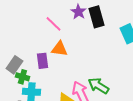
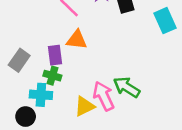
green cross: (22, 77) -> (52, 76), moved

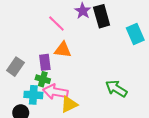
green arrow: (127, 87) -> (116, 89), moved
pink arrow: (104, 96) -> (55, 92), moved, turned -55

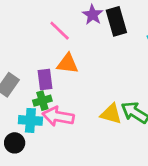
green cross: (43, 79) -> (42, 101), turned -32
yellow triangle: (69, 104) -> (111, 114), moved, turned 42

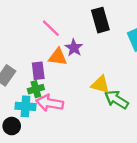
purple star: (93, 15) -> (74, 48), moved
yellow triangle: (111, 114) -> (100, 85), moved

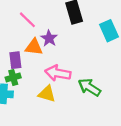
yellow triangle: (100, 85) -> (47, 94), moved
pink arrow: (50, 103) -> (58, 73), moved

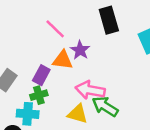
purple rectangle: (15, 60) -> (41, 75), turned 35
green arrow: (89, 87) -> (105, 106), moved

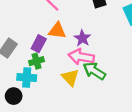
purple star: (80, 50) -> (82, 38), moved
yellow triangle: (78, 114) -> (70, 78), turned 30

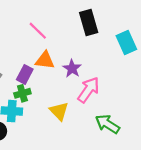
pink arrow: (81, 57) -> (89, 90), moved, turned 115
green arrow: (94, 71) -> (107, 124), moved

